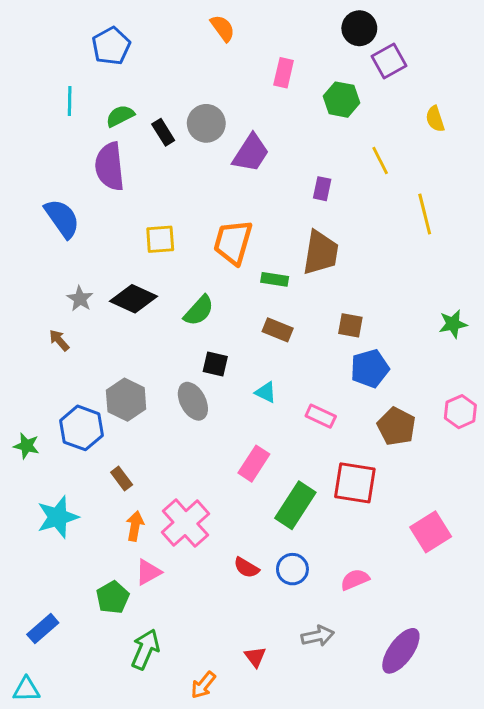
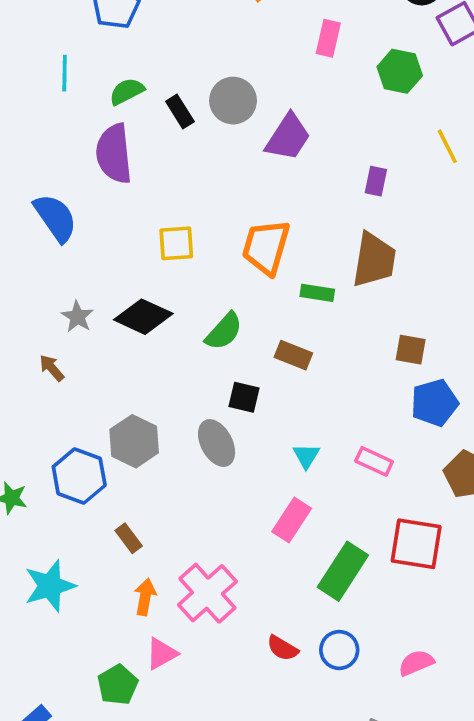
brown rectangle: (278, 330) -> (293, 355), moved
cyan triangle: (266, 392) -> (306, 456), moved, turned 35

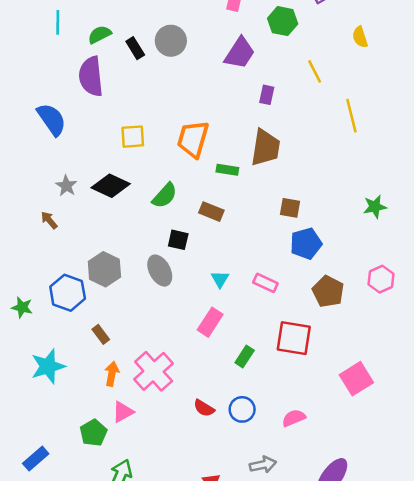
purple trapezoid: (288, 137) -> (240, 53), moved
green rectangle: (343, 571) -> (245, 357), size x0.6

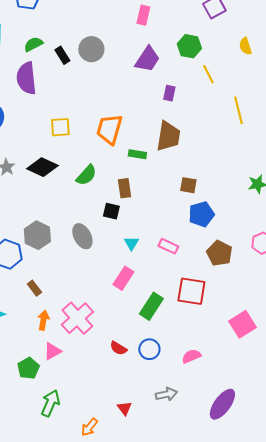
green hexagon: (283, 21) -> (189, 46), moved
brown rectangle: (211, 212) -> (124, 188), turned 60
black square: (178, 240) -> (111, 211), moved
green rectangle: (245, 357) -> (151, 306), size x1.5

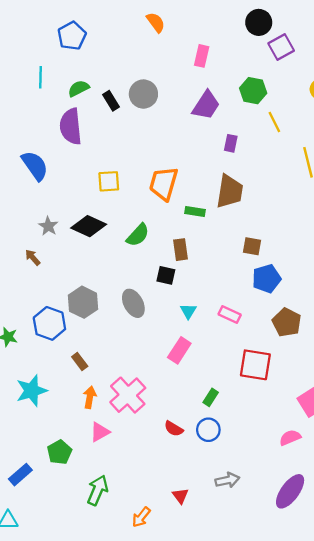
green rectangle: (151, 306) -> (211, 397), moved, size x0.6
pink semicircle: (191, 356) -> (290, 438), moved
green pentagon: (28, 368) -> (60, 452), moved

